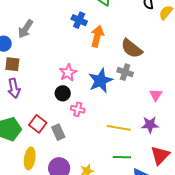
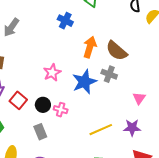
orange arrow: (97, 36) -> (90, 47), moved
black circle: (63, 93) -> (43, 105), moved
red square: (38, 124) -> (18, 100), moved
yellow line: (119, 128) -> (101, 130), turned -35

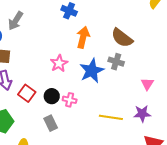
orange arrow: (90, 47) -> (83, 37), moved
yellow line: (101, 130) -> (111, 117), turned 35

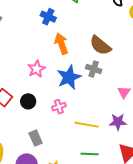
orange arrow: (83, 37) -> (61, 44), turned -35
pink cross: (70, 100) -> (59, 107), moved, turned -32
gray rectangle: (51, 123) -> (36, 138), moved

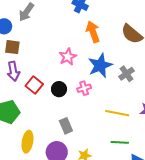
gray cross: (94, 69) -> (127, 74), moved, turned 35
pink cross: (59, 107) -> (84, 88), moved

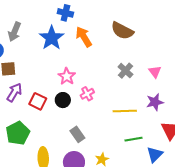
pink star: (68, 57) -> (67, 76), moved
blue star: (100, 65) -> (52, 38), moved
purple arrow: (13, 71) -> (14, 92), turned -126

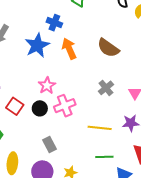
pink cross: (87, 94) -> (65, 106), size x1.5

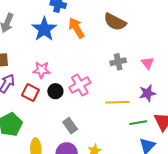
pink star: (47, 85) -> (42, 70), moved, turned -30
gray cross: (106, 88) -> (118, 62), turned 35
green line: (104, 157) -> (138, 123), moved

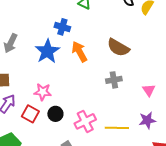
gray cross: (118, 62) -> (114, 80), moved
pink cross: (80, 85) -> (85, 121), moved

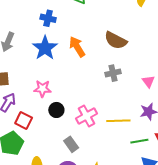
blue cross: (62, 27) -> (48, 18), moved
red square: (30, 114) -> (24, 120), moved

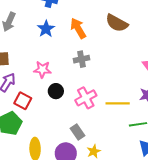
blue star: (45, 48) -> (46, 29), size x0.7
gray cross: (113, 73) -> (82, 59), moved
gray rectangle: (71, 144) -> (77, 132), moved

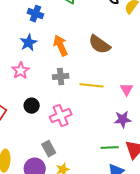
pink star: (42, 69) -> (21, 71), moved, turned 30
yellow line: (118, 103) -> (92, 85), moved

